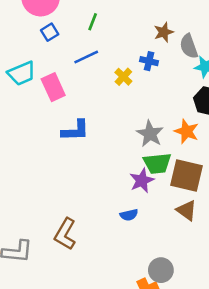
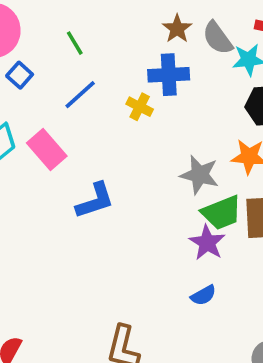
green line: (93, 22) -> (75, 43), turned -36
blue cross: (149, 61) -> (169, 75), size x1.5

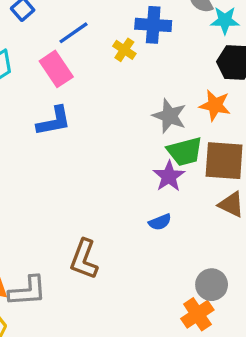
pink rectangle: (47, 150) -> (56, 69), moved
blue L-shape: (95, 201) -> (54, 121), moved

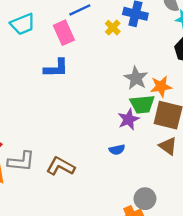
orange star: (215, 105) -> (161, 87), moved, turned -30
brown L-shape: (84, 259) -> (61, 166), turned 88
gray L-shape: (27, 291) -> (21, 161), moved

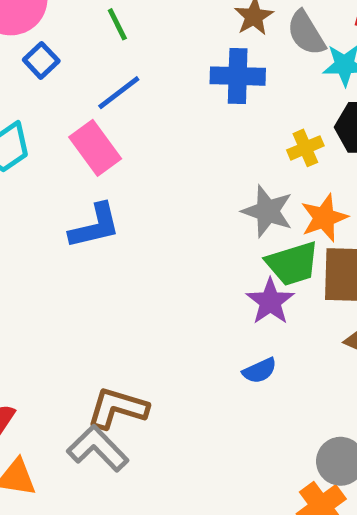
yellow cross: (113, 28) -> (305, 148), moved, turned 35
gray L-shape: (21, 161) -> (98, 448), moved, turned -128
brown L-shape: (61, 166) -> (117, 408), moved

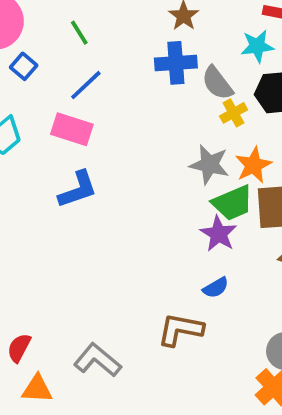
gray semicircle: (306, 33) -> (217, 83), moved
pink rectangle: (95, 148) -> (72, 129), turned -30
brown L-shape: (117, 408) -> (180, 330), moved

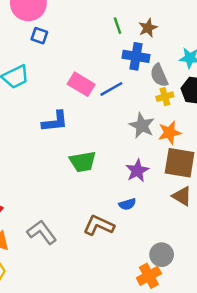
green line: (79, 33) -> (117, 26), moved
blue square: (24, 66) -> (39, 36), turned -35
blue line: (86, 85) -> (111, 89), moved
pink rectangle: (72, 129) -> (81, 84), moved
green trapezoid: (233, 203) -> (83, 162), moved

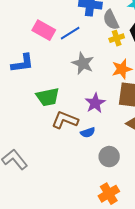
gray star: (142, 126) -> (83, 63), moved
brown L-shape: (99, 225) -> (65, 120), moved
gray circle: (162, 255) -> (109, 157), moved

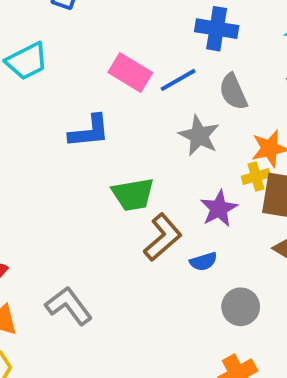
gray semicircle: (111, 20) -> (233, 92), moved
yellow cross: (117, 38) -> (256, 176), moved
brown L-shape: (65, 120) -> (163, 237), turned 115

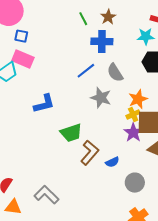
pink rectangle: (130, 73) -> (23, 59), moved
purple star: (219, 209) -> (133, 132), moved

